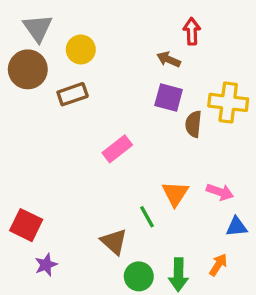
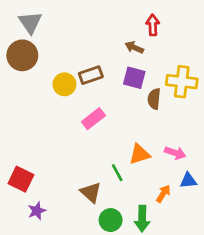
yellow circle: (81, 49) -> (64, 84), moved
brown rectangle: (73, 94) -> (91, 75), moved
orange triangle: (175, 194) -> (140, 154), turned 40
orange arrow: (218, 265) -> (163, 194), moved

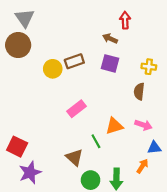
yellow cross: (182, 82) -> (149, 67), size x0.6
brown semicircle: (154, 99) -> (139, 91), moved
pink rectangle: (93, 119) -> (76, 109), moved
orange arrow: (163, 194) -> (142, 166), moved
purple star: (37, 211) -> (30, 173), size x1.5

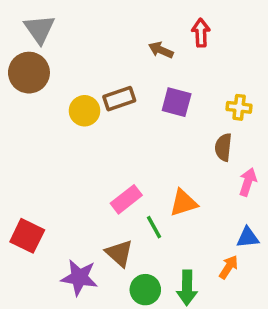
brown arrow: (110, 39) -> (161, 50), moved
pink rectangle: (76, 109) -> (126, 199), moved
pink arrow: (143, 125) -> (248, 182), moved, turned -91
purple star: (30, 173) -> (79, 277), moved, turned 30

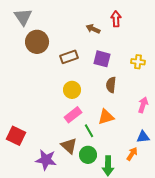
brown circle: (29, 73) -> (37, 42), moved
yellow circle: (85, 111) -> (72, 90), moved
brown semicircle: (223, 147) -> (111, 85), moved
green circle: (145, 290) -> (88, 155), moved

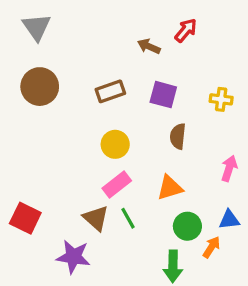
red arrow: (116, 19) -> (186, 30), turned 42
brown circle: (37, 42) -> (40, 87), moved
green line: (89, 131) -> (128, 218), moved
brown triangle: (69, 146) -> (96, 218), moved
green circle: (88, 155) -> (187, 226), moved

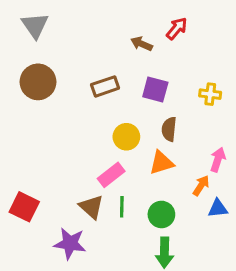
yellow circle: (115, 144) -> (126, 137), moved
orange triangle: (170, 188) -> (161, 163), moved
green line: (128, 218) -> (122, 207), turned 30
green circle: (187, 226) -> (161, 214), moved
orange arrow: (211, 247) -> (201, 186), moved

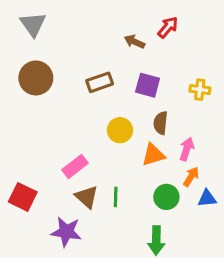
pink arrow: (218, 160) -> (187, 149), moved
pink rectangle: (111, 175) -> (75, 166), moved
green circle: (161, 214) -> (166, 197), moved

